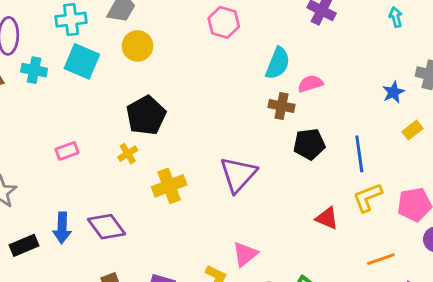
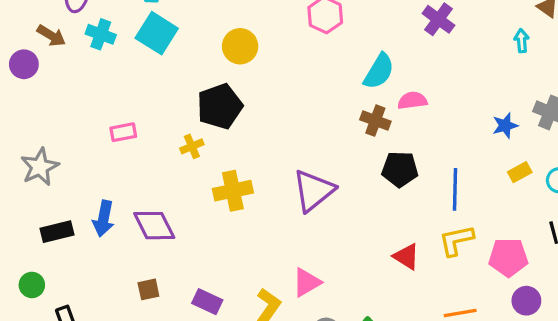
yellow circle: (138, 46) -> (240, 46), moved

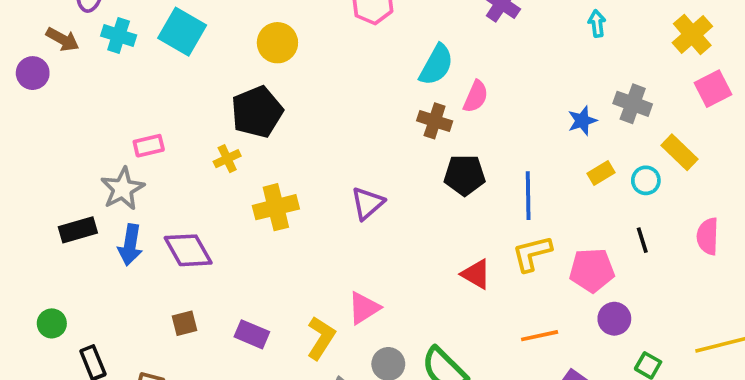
pink semicircle: (412, 101) -> (476, 97), turned 124
gray star: (40, 167) -> (123, 189), moved
purple triangle: (313, 191) -> (367, 203), size x0.7
black rectangle: (57, 232) -> (78, 230), moved

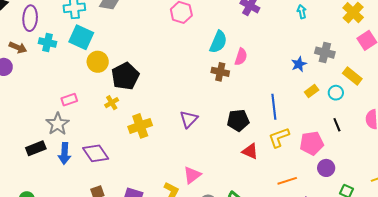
yellow circle: (277, 43) -> (98, 62), moved
black pentagon: (465, 175) -> (238, 120), moved

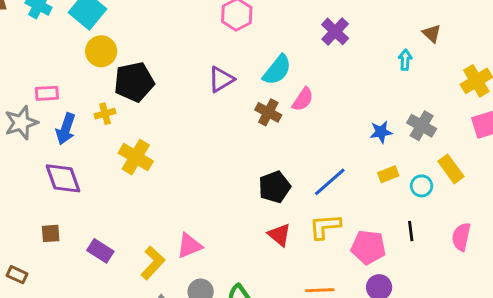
blue line: (274, 107) -> (330, 182), turned 40
purple triangle: (189, 119) -> (221, 79), moved
black pentagon: (238, 120) -> (274, 187), turned -30
yellow cross: (140, 126) -> (136, 157), turned 35
blue arrow: (64, 153) -> (66, 129), moved

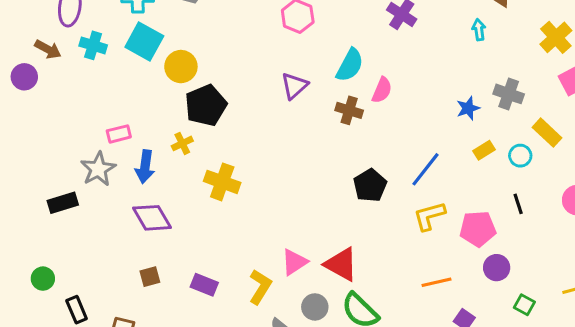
yellow circle: (101, 51) -> (181, 67), moved
red triangle: (279, 235) -> (341, 264), moved, size x1.4

